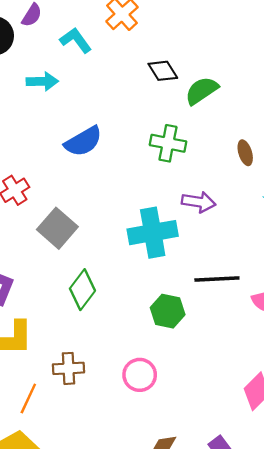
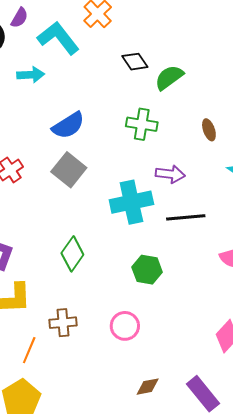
cyan L-shape: (76, 40) -> (58, 38), size x1.5
gray square: (57, 228) -> (69, 170), moved
black line: (217, 279) -> (186, 217), moved

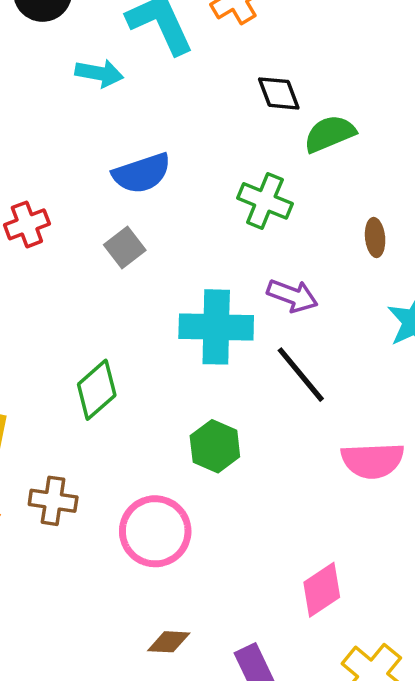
gray square: (69, 170) -> (125, 247), size x0.7
black line: (186, 217) -> (301, 375), turned 42
pink circle: (125, 326) -> (155, 531), size x1.4

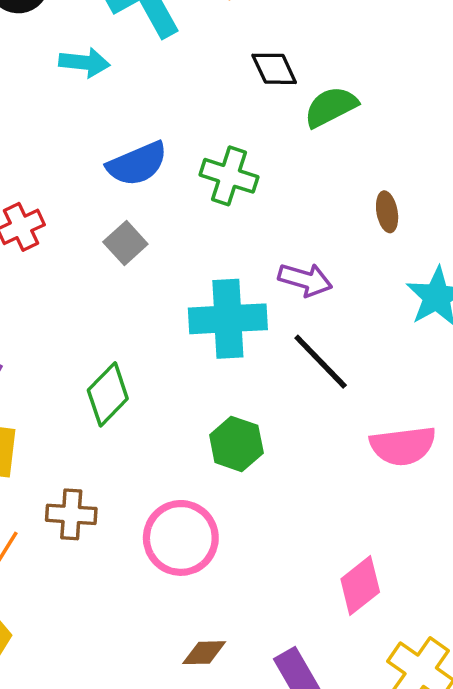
green cross: (265, 201) -> (229, 176), moved

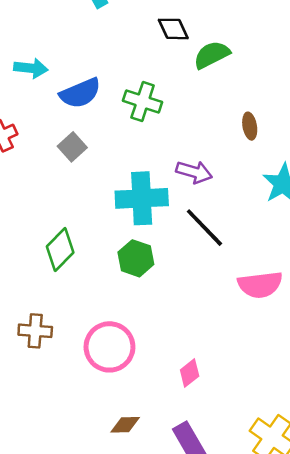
cyan arrow: (84, 62) -> (31, 68), moved
green hexagon: (236, 444) -> (136, 258), moved
pink diamond: (360, 586) -> (190, 373), moved, size x0.7

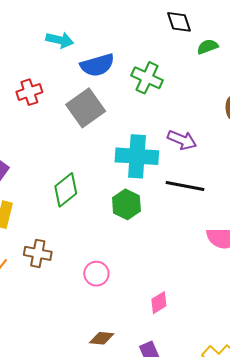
green semicircle: (212, 55) -> (208, 47), size x0.7
gray square: (72, 147) -> (86, 108), size x1.6
black line: (204, 228) -> (185, 186), turned -42
pink circle: (109, 347) -> (96, 274), size x0.6

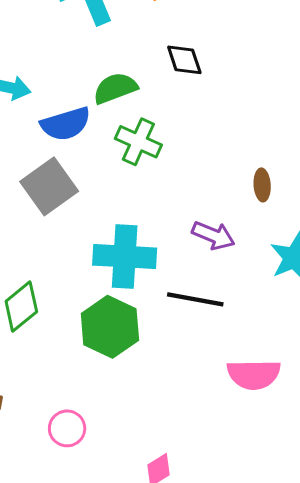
green semicircle: (208, 47) -> (115, 88), moved, size x1.4
purple arrow: (182, 140) -> (213, 235), moved
green hexagon: (126, 204) -> (110, 327), size x1.4

